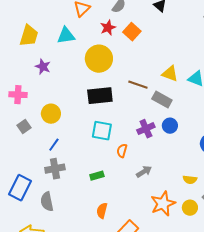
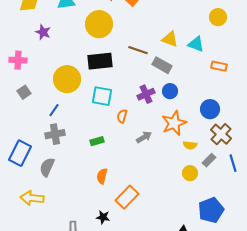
yellow circle: (51, 114) -> (67, 79), moved, size x1.4
gray semicircle: (47, 202) -> (47, 167), turned 36
orange star: (163, 204) -> (174, 123), moved

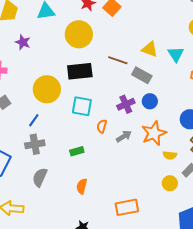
cyan triangle: (196, 44) -> (176, 54), turned 36
gray arrow: (144, 137) -> (124, 136), moved
gray semicircle: (47, 167) -> (40, 177), moved
orange rectangle: (127, 197) -> (127, 207), moved, turned 35

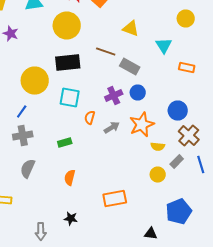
yellow triangle: (150, 49) -> (131, 28), moved

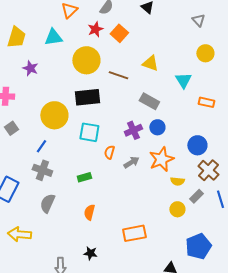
brown line: (106, 52) -> (118, 75), moved
gray cross: (23, 136) -> (42, 170), turned 30

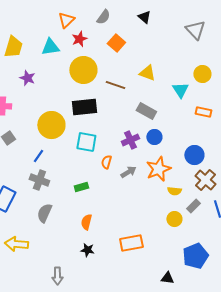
gray triangle: (198, 20) -> (195, 30), size x1.5
red star: (95, 29) -> (79, 39), moved
yellow circle: (205, 53) -> (202, 74), moved
black star: (90, 253) -> (87, 250), moved

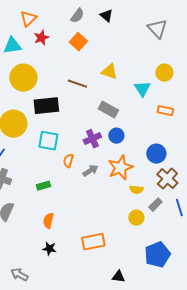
gray semicircle: (103, 17) -> (77, 16), moved
yellow circle: (83, 70) -> (23, 78), moved
gray arrow: (57, 276) -> (19, 275), turned 120
black triangle: (167, 278) -> (118, 277), moved

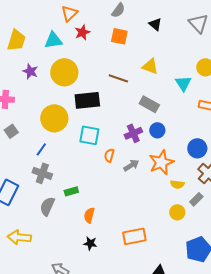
black triangle: (106, 16) -> (155, 24), moved
orange square: (78, 42) -> (119, 36), turned -30
green rectangle: (43, 186) -> (71, 191), moved

